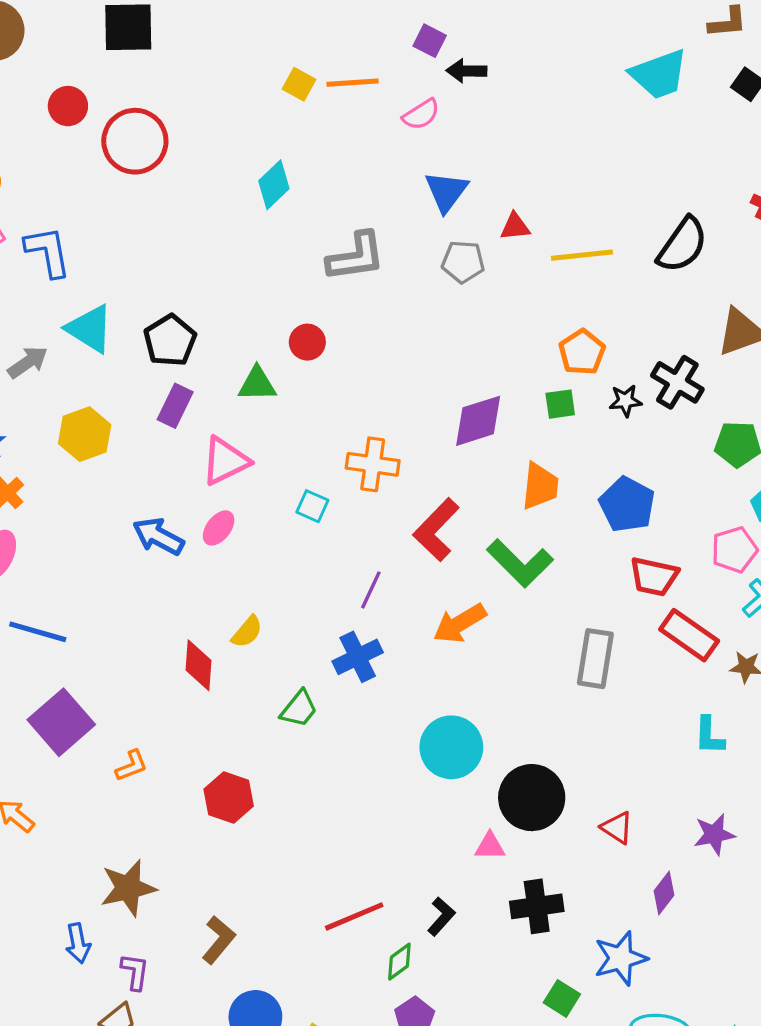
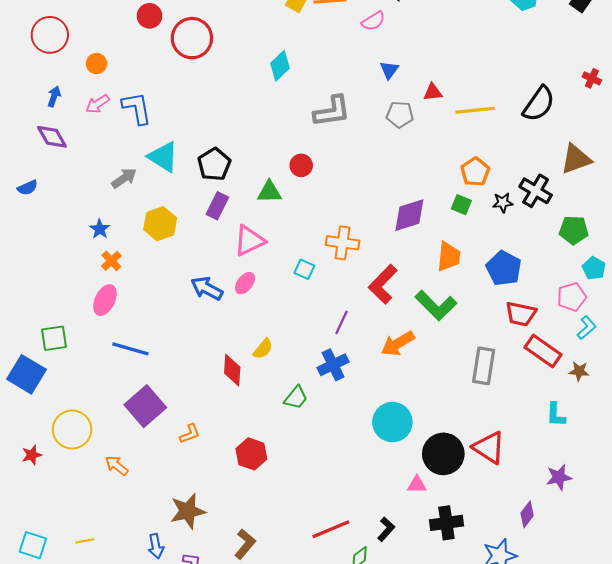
blue triangle: (446, 191) -> (389, 70), size x0.7
green square: (560, 404) -> (461, 205), turned 30
red triangle: (617, 828) -> (489, 448), moved, size x1.6

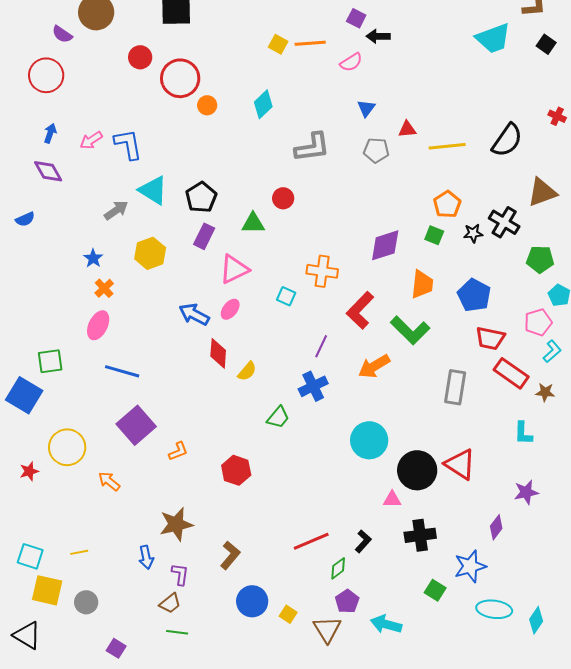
orange circle: (96, 64) -> (207, 105), moved
red diamond: (232, 370) -> (218, 353), moved

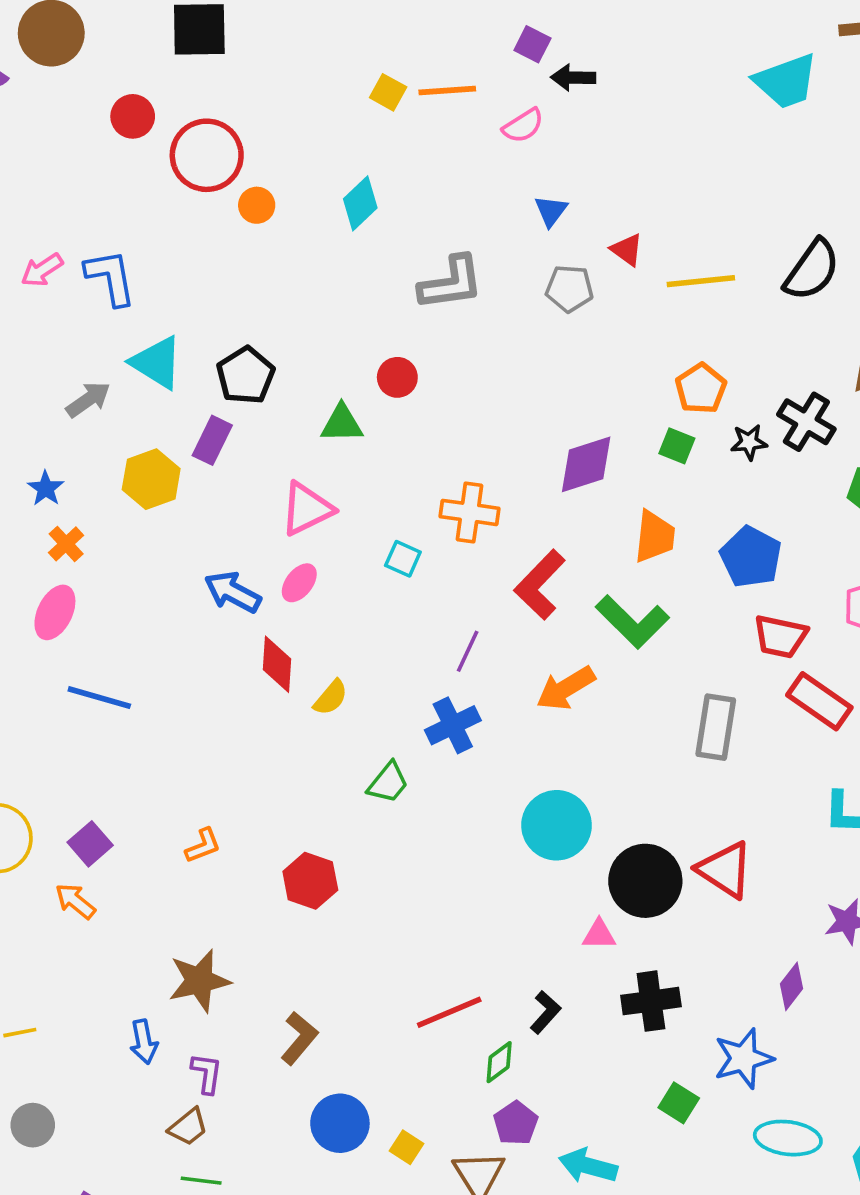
red triangle: (407, 129) -> (627, 250), turned 42
purple rectangle: (204, 236) -> (212, 440), moved
purple square: (136, 425) -> (90, 844), moved, size x0.6

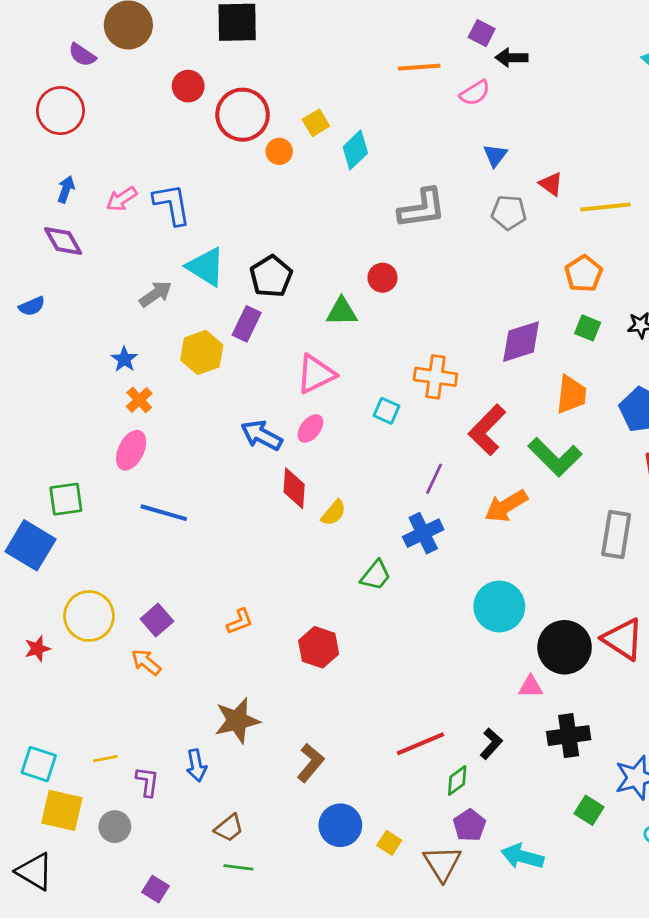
yellow square: (388, 92) -> (316, 123), moved, turned 30
orange pentagon: (701, 388) -> (584, 274), moved
purple L-shape: (207, 1073) -> (147, 782), moved

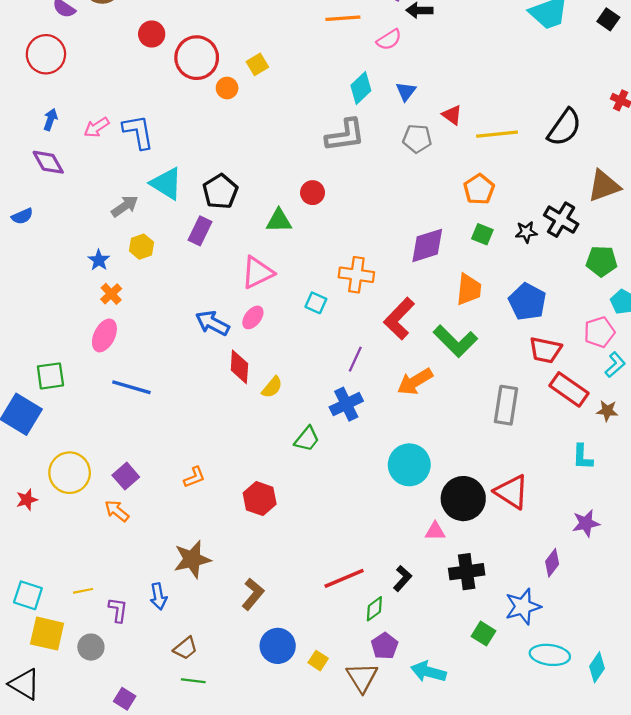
cyan diamond: (355, 150) -> (361, 88), moved
yellow hexagon: (202, 352) -> (142, 247), moved, size x0.7

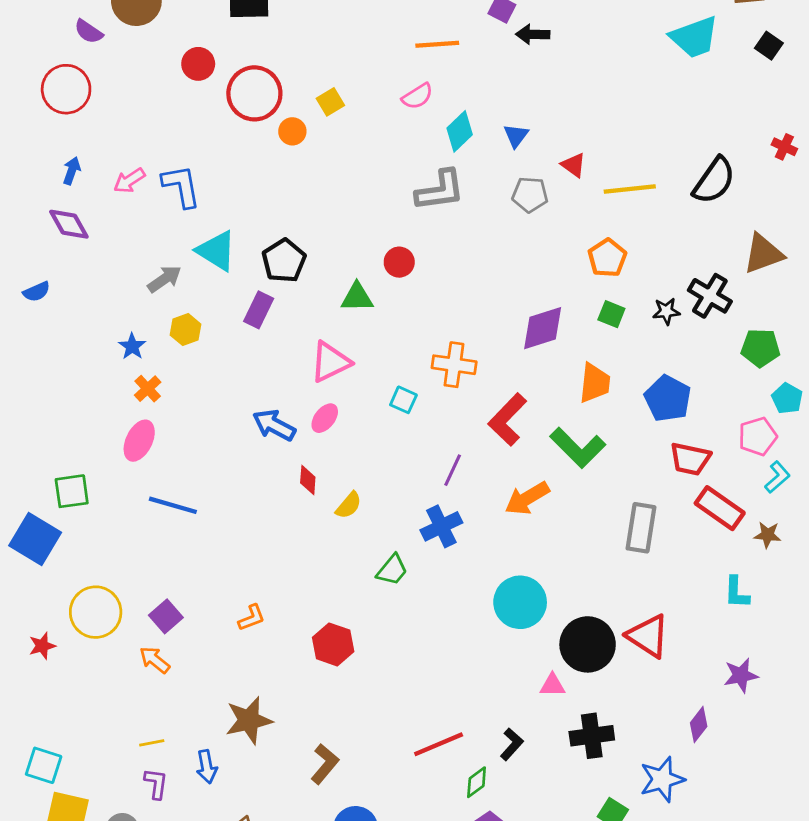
pink semicircle: (389, 40) -> (417, 96), moved
red diamond: (239, 367) -> (308, 480), size x0.7
yellow line: (83, 591) -> (152, 743), moved

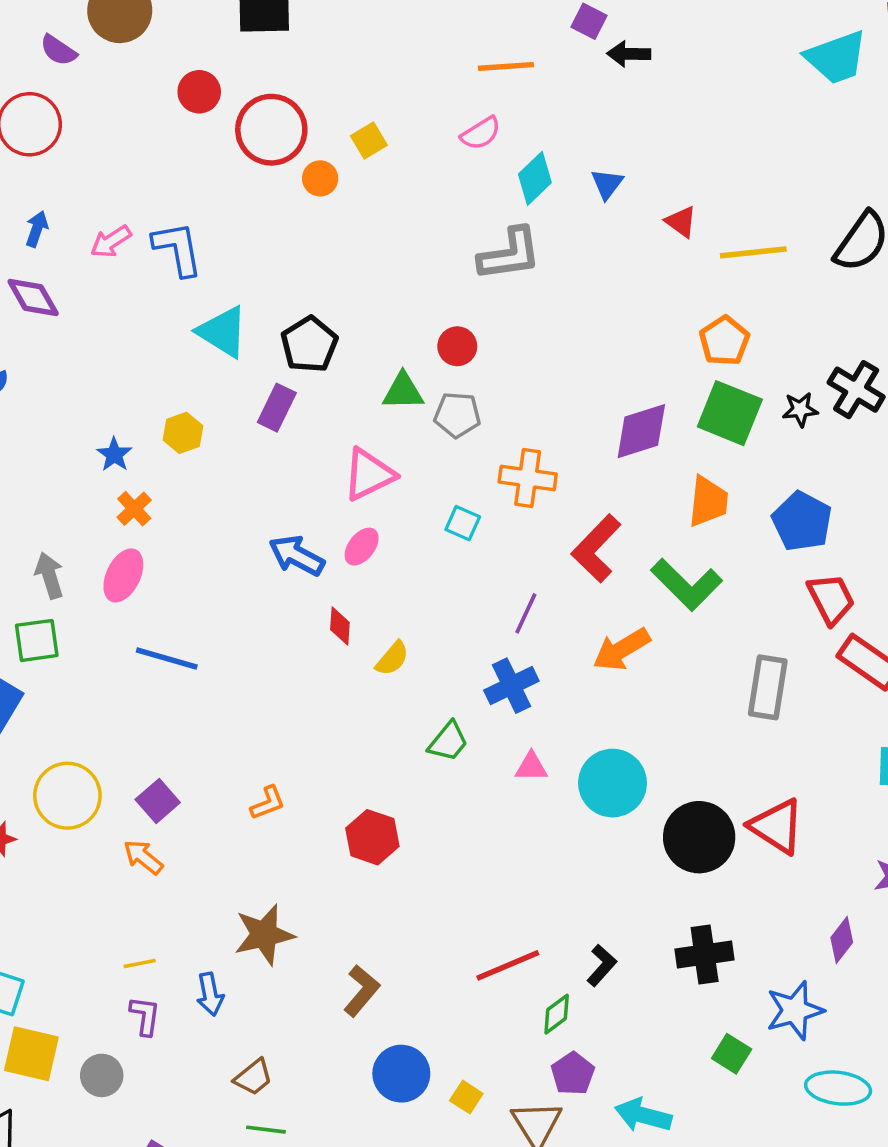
gray pentagon: (530, 195) -> (457, 415), moved
gray arrow: (164, 279) -> (49, 575), moved, turned -72
green square: (611, 314) -> (730, 413), size x1.8
red trapezoid: (690, 459) -> (831, 599), turned -129
pink triangle: (552, 685) -> (531, 767), moved

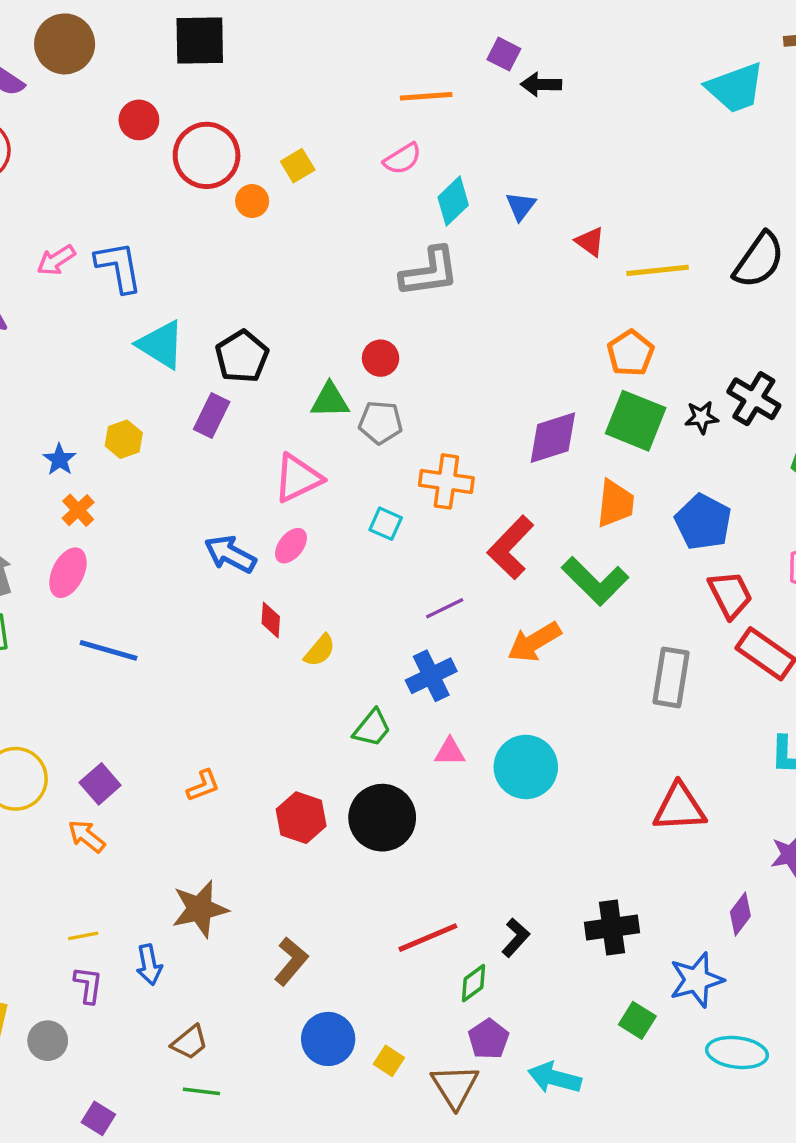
purple line: (526, 613) -> (445, 608), turned 39
red triangle: (777, 826) -> (680, 808), turned -36
black circle: (699, 837) -> (382, 818), moved

